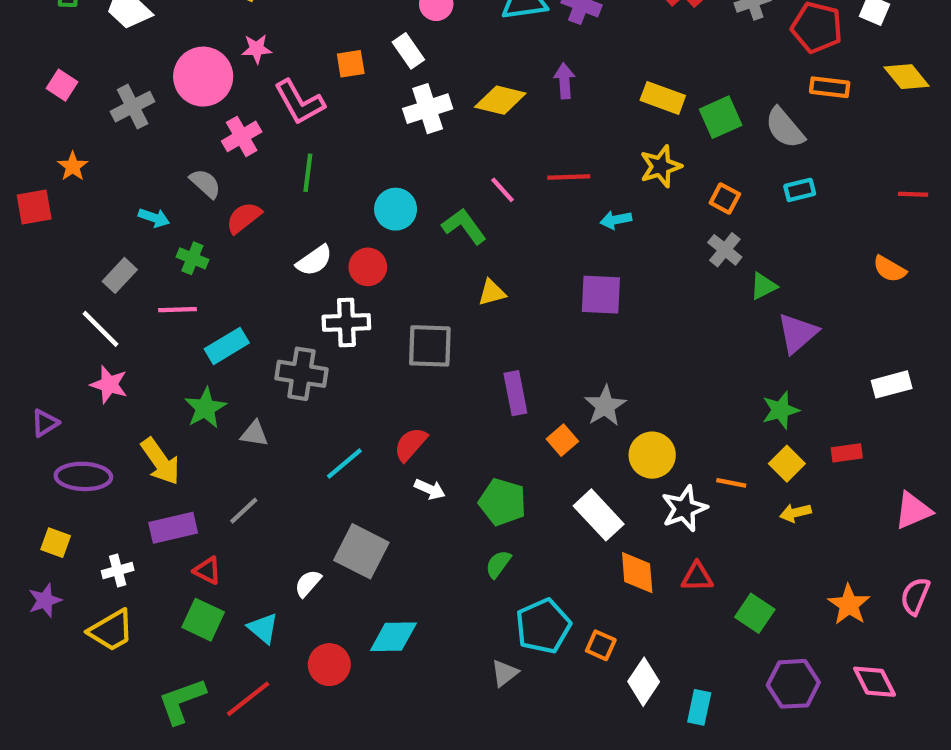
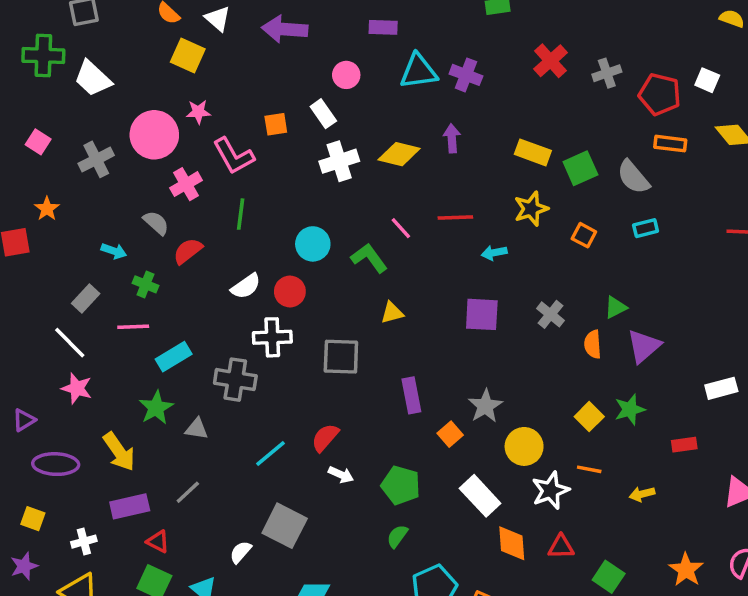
gray cross: (725, 250) -> (550, 314), moved
orange semicircle: (889, 269) -> (593, 344), moved, turned 56
yellow square: (787, 464) -> (589, 417), moved

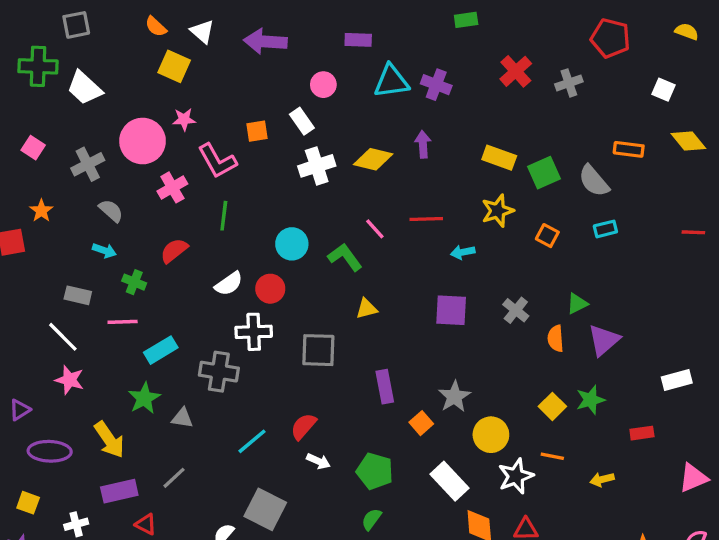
red pentagon: (660, 94) -> (610, 38), moved
gray semicircle: (156, 223) -> (111, 211), moved
gray rectangle: (86, 299) -> (78, 295), turned 60

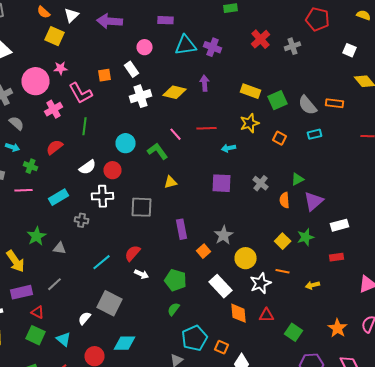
white triangle: (202, 32) -> (72, 15), turned 35
orange rectangle: (629, 149) -> (334, 103), moved
cyan rectangle: (161, 350) -> (58, 197), moved
gray cross: (219, 372) -> (82, 220), size x0.6
white rectangle: (677, 380) -> (340, 225), moved

